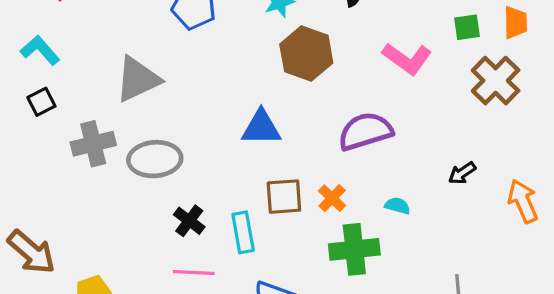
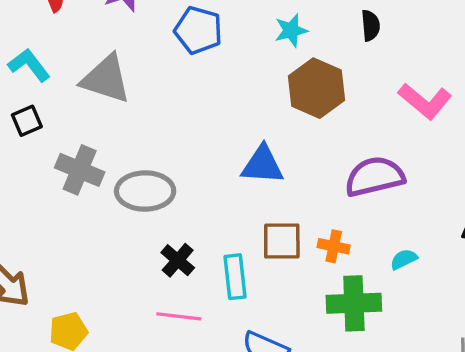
gray triangle: (138, 79) -> (106, 79), moved, turned 39
gray cross: (93, 144) -> (80, 170), turned 33
orange cross: (332, 198) -> (334, 246), turned -36
cyan semicircle: (397, 206) -> (404, 259), turned -45

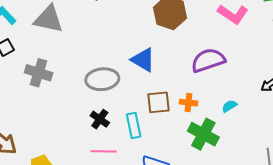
blue triangle: (262, 165) -> (143, 60), turned 32
gray ellipse: (145, 191) -> (102, 79), moved
green cross: (354, 303) -> (203, 134), turned 36

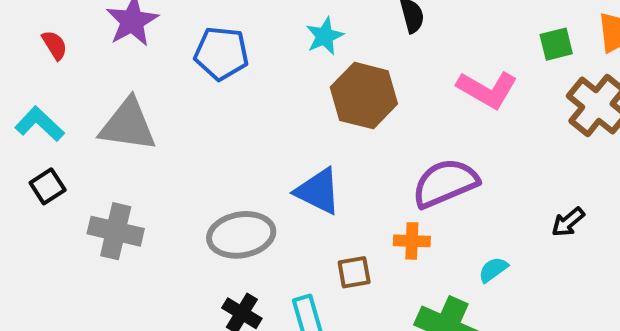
brown square: (158, 102) -> (354, 272), size x0.7
orange cross: (188, 103) -> (412, 241), moved

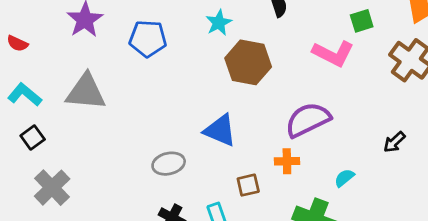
green square: (556, 44) -> (362, 21), moved
red semicircle: (55, 45) -> (17, 43), moved, turned 150
gray cross: (116, 231) -> (52, 188), moved, turned 36
gray ellipse: (241, 235) -> (169, 164), size x0.7

